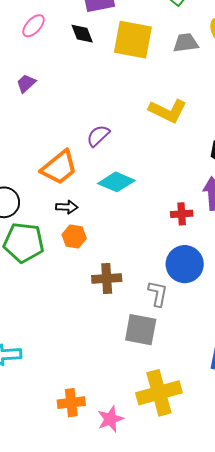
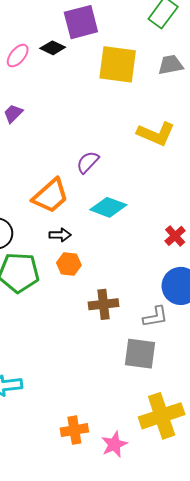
black diamond: (82, 34) -> (53, 48), moved, turned -40
red cross: (182, 214) -> (175, 236), turned -35
gray L-shape: (158, 294) -> (155, 317), turned 72

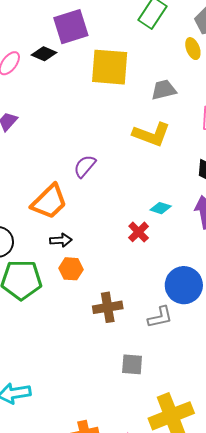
gray trapezoid: (171, 65) -> (164, 90), moved
cyan diamond: (108, 207) -> (161, 208), moved, size x0.6
red cross: (175, 236) -> (139, 232), moved
gray square: (140, 354) -> (132, 364), moved, size x0.7

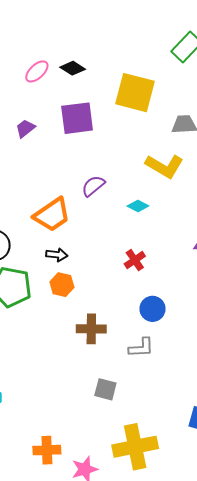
purple square: (71, 27) -> (77, 118), moved
cyan diamond: (161, 208) -> (138, 206), moved
blue circle: (184, 285) -> (152, 309), moved, size x0.7

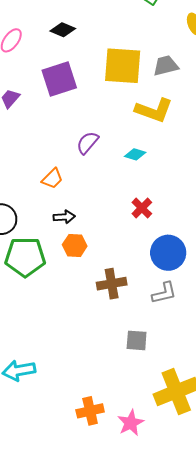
black diamond: (73, 68) -> (63, 30), moved
yellow square: (135, 93) -> (123, 66), moved
orange trapezoid: (52, 215) -> (52, 178), size x0.6
blue circle: (152, 309) -> (168, 253), size x1.4

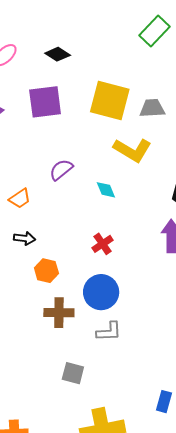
cyan diamond: (135, 154) -> (106, 190), turned 40
orange hexagon: (75, 245) -> (46, 271), moved
blue circle: (168, 253) -> (101, 292), moved

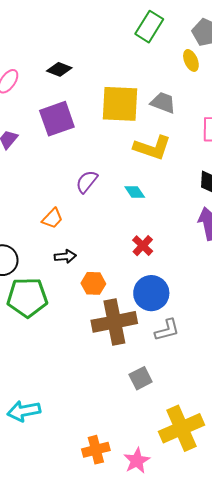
gray trapezoid: (152, 108) -> (163, 103), turned 36
brown cross: (59, 313) -> (114, 322), size x1.5
gray square: (73, 373) -> (141, 378), turned -30

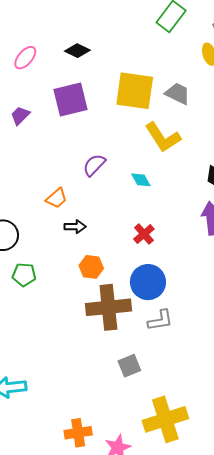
yellow L-shape: (152, 148) -> (163, 137), turned 33
black arrow: (65, 256) -> (75, 227), moved
green pentagon: (27, 297) -> (24, 275), size x0.6

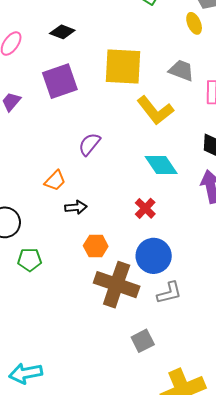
gray trapezoid: (178, 94) -> (181, 70), moved
cyan diamond: (141, 180) -> (161, 165), moved, size x1.6
brown cross: (108, 307) -> (117, 285), turned 30

